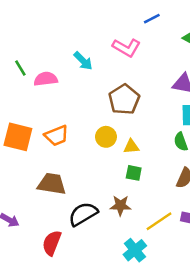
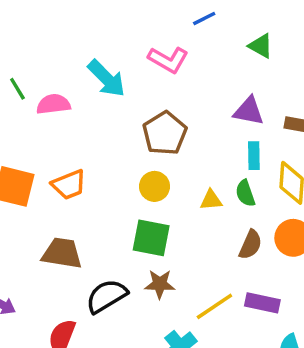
cyan arrow: (83, 61) -> (107, 78), size x1.4
yellow circle: (106, 137) -> (155, 186), moved
yellow triangle: (131, 146) -> (211, 200), moved
green square: (134, 173) -> (151, 238), moved, size x1.6

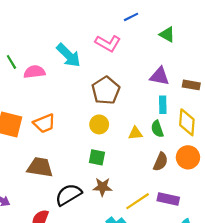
green square: (151, 238) -> (97, 157), size x0.7

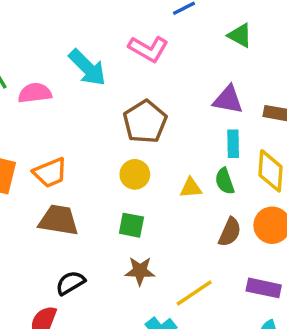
brown trapezoid: (40, 167) -> (59, 220), moved
black semicircle: (68, 195) -> (70, 283), moved, size x0.7
purple rectangle: (168, 199) -> (264, 288), moved

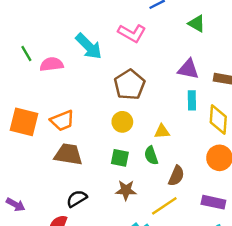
green semicircle: (225, 181) -> (151, 155), moved
brown semicircle: (230, 232) -> (176, 176), moved

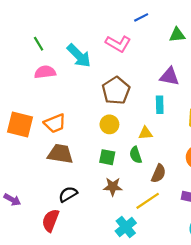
green triangle: (197, 24) -> (177, 35), turned -35
green line: (26, 54) -> (39, 44), moved
cyan rectangle: (192, 100) -> (160, 105), moved

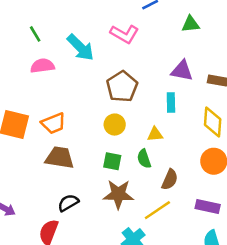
brown star: (113, 187) -> (118, 194), size x1.4

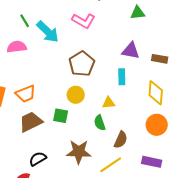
green line: (35, 34) -> (25, 21), moved
brown trapezoid: (60, 158) -> (31, 122), turned -35
green square: (112, 161) -> (61, 116), moved

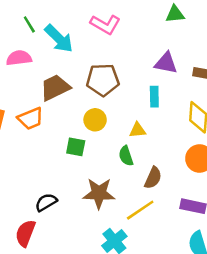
brown pentagon: (82, 64) -> (103, 80), turned 30
brown trapezoid: (31, 122) -> (55, 88), moved

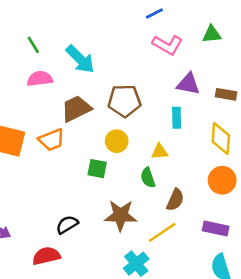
green triangle: (175, 14) -> (212, 34), moved
green line: (29, 24) -> (33, 45), moved
pink L-shape: (105, 24) -> (167, 45), moved
red semicircle: (25, 233) -> (46, 256), turned 56

